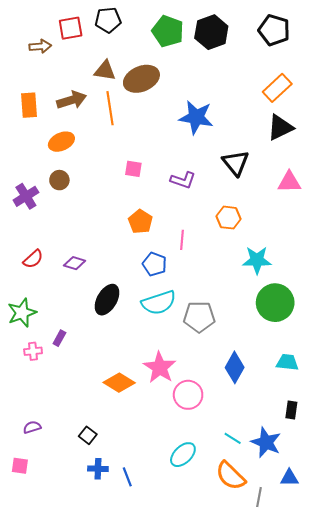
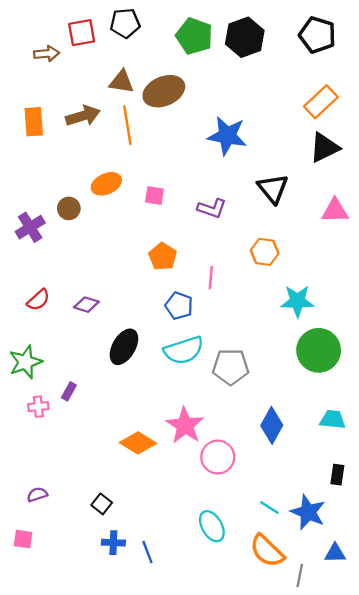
orange ellipse: (61, 142) -> (106, 184), moved
cyan ellipse: (183, 455) -> (212, 526), turned -76

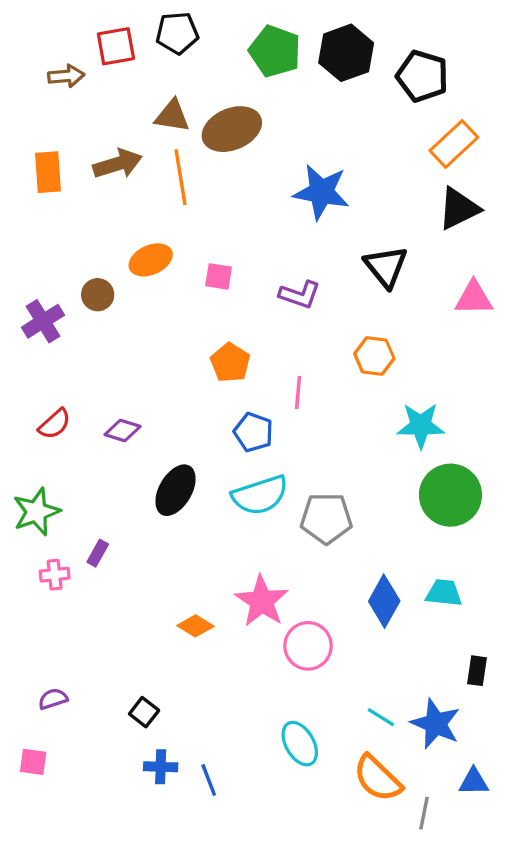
black pentagon: (317, 35) -> (422, 76), moved
cyan trapezoid: (333, 420) -> (444, 593), moved
orange diamond: (138, 443) -> (195, 626), size x0.7

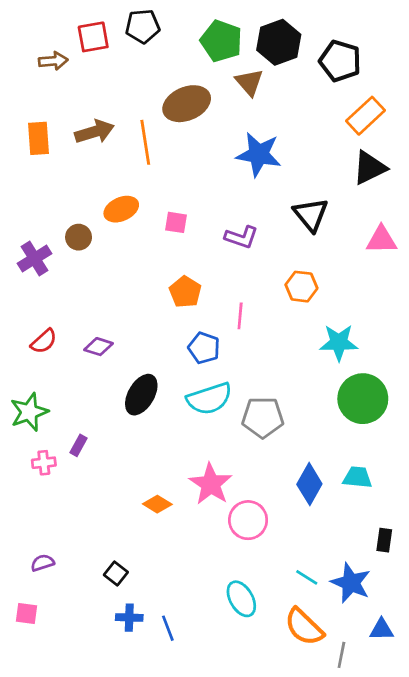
brown triangle: (172, 116) -> (249, 82), moved, turned 40

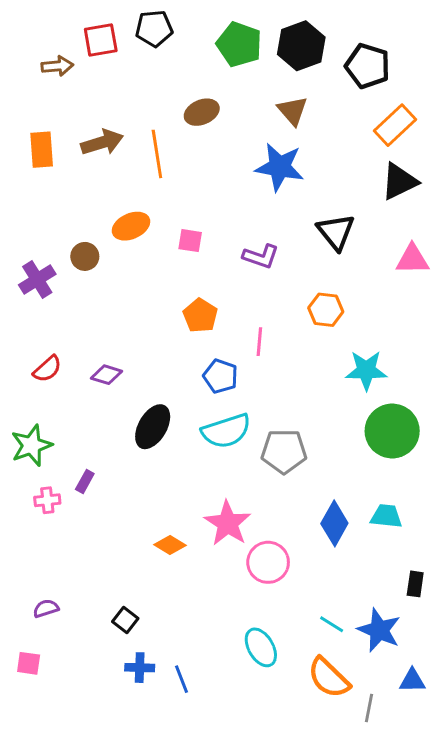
brown triangle: (249, 82) -> (293, 111), moved
brown ellipse: (187, 104) -> (202, 112), size x0.7

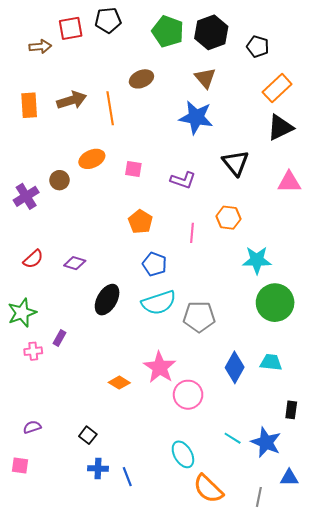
black pentagon: (368, 66) -> (258, 47), size x0.7
pink line: (259, 342) -> (192, 233), moved
orange semicircle: (329, 678) -> (208, 489), moved

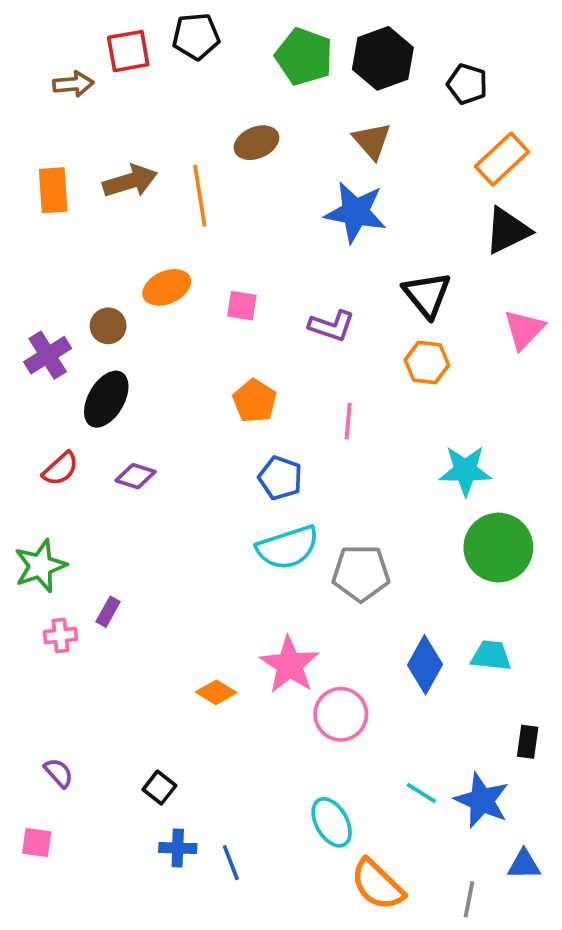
pink triangle: (289, 182) -> (524, 330), turned -45
orange hexagon: (228, 218) -> (427, 362), moved
black ellipse: (107, 300) -> (106, 399), moved
purple semicircle: (32, 427) -> (59, 773), turned 66

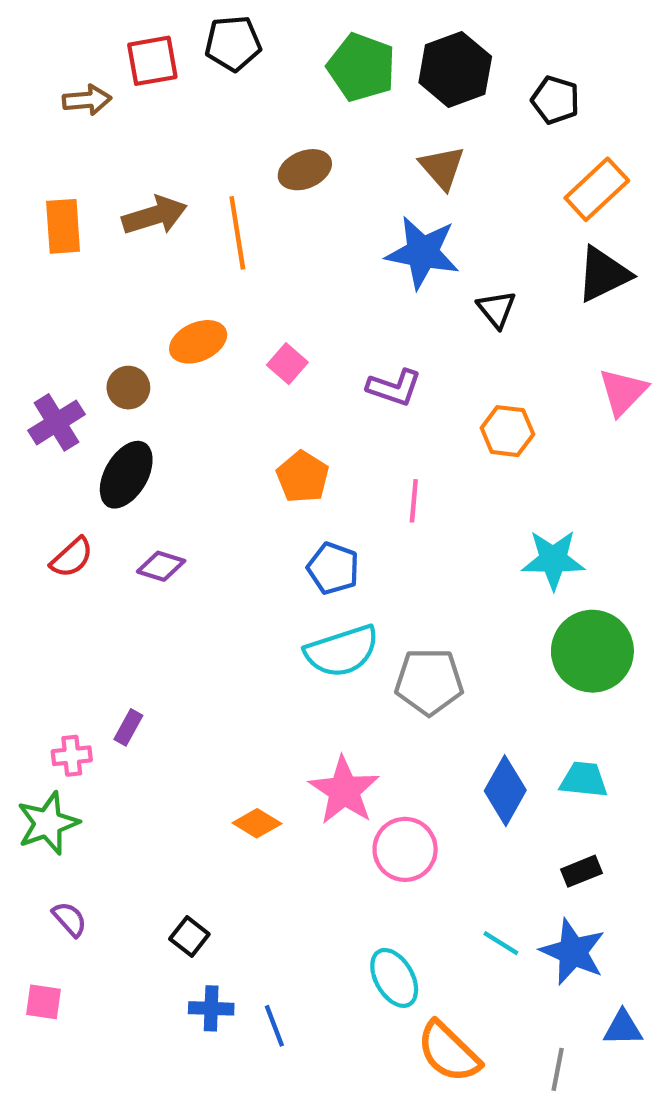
black triangle: (427, 295) -> (497, 309), moved, size x0.7
pink square: (242, 306) -> (287, 364), turned 32
green star: (40, 566) -> (48, 823), moved
black rectangle: (528, 742) -> (582, 871), moved, turned 60

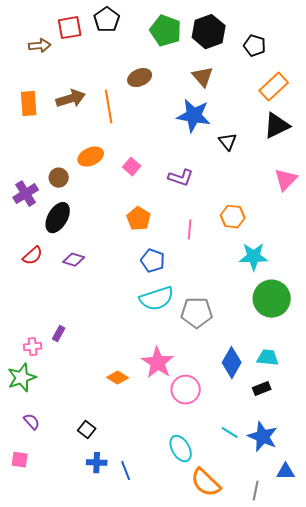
black pentagon: (233, 43) -> (107, 20), turned -30
orange hexagon: (507, 431) -> (233, 217), moved
black rectangle: (582, 871) -> (262, 389), moved

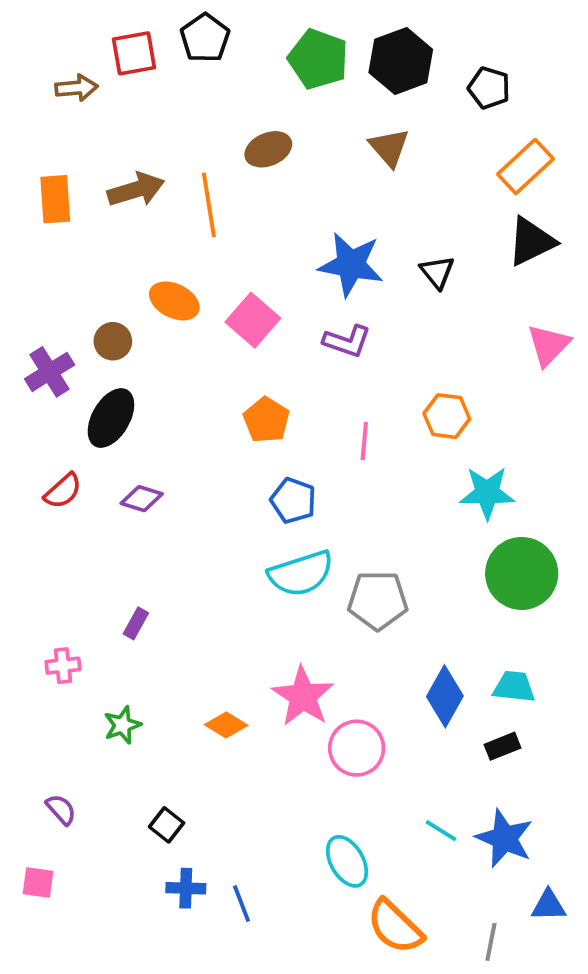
blue star: (194, 116) -> (351, 264), moved
orange ellipse: (91, 157) -> (174, 301), turned 50
pink square: (132, 167) -> (253, 320), size x1.5
purple rectangle: (59, 334) -> (136, 623), moved
green star: (22, 378) -> (122, 725), moved, size x0.7

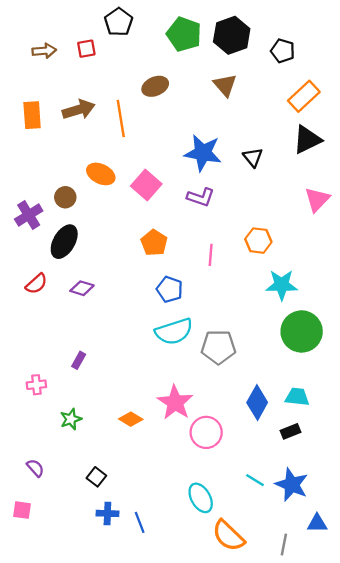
red square: (134, 53) -> (86, 49), moved, size x0.7

